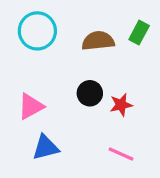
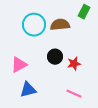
cyan circle: (37, 31) -> (34, 25), moved
green rectangle: (139, 33) -> (84, 12), moved

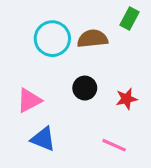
red star: (74, 64) -> (126, 99), moved
blue triangle: (28, 90) -> (43, 139), turned 36

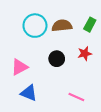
green rectangle: (130, 19) -> (90, 25), moved
red star: (126, 99) -> (85, 54), moved

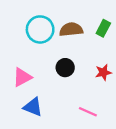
red star: (85, 54) -> (103, 72), moved

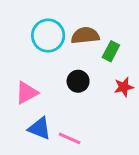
green rectangle: (103, 28) -> (111, 51), moved
pink line: (88, 112) -> (70, 138), moved

